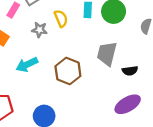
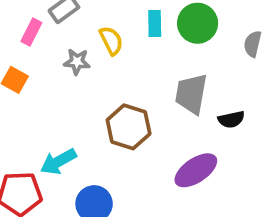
cyan arrow: (27, 65) -> (58, 162), moved
purple ellipse: (128, 104) -> (196, 170), moved

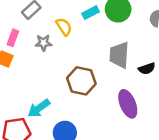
cyan rectangle: (155, 24) -> (91, 13), turned 70
pink rectangle: (31, 32) -> (13, 38), moved
purple ellipse: (196, 170) -> (128, 104), turned -72

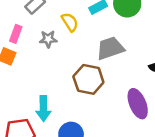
gray trapezoid: (119, 55) -> (110, 48), moved, turned 68
cyan arrow: (39, 108) -> (43, 109), turned -55

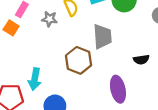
gray trapezoid: (110, 48) -> (102, 36), turned 95

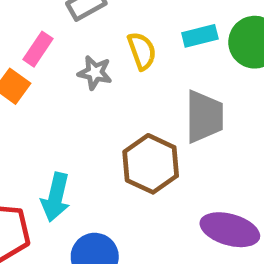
purple ellipse: (118, 89) -> (230, 230), turned -65

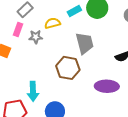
pink rectangle: (38, 49) -> (18, 30), moved
yellow semicircle: (142, 51) -> (52, 23), turned -70

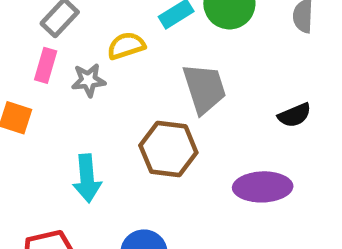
cyan arrow: (33, 91) -> (87, 178), moved

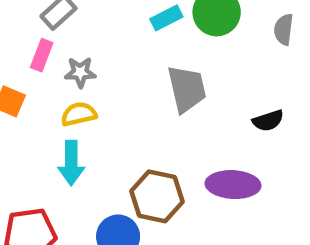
yellow semicircle: (126, 46) -> (79, 114), moved
brown hexagon: (168, 149) -> (157, 196), moved

